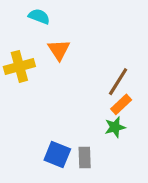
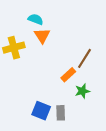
cyan semicircle: (39, 16) -> (36, 19), moved
orange rectangle: (121, 104) -> (68, 75), moved

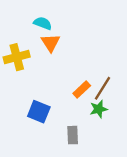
brown line: (85, 58) -> (102, 88), moved
blue square: (41, 111) -> (39, 112), moved

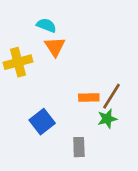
orange rectangle: (82, 90) -> (89, 98), turned 42
blue square: (39, 112) -> (42, 122), turned 30

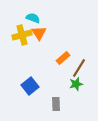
yellow cross: (18, 62) -> (22, 35), moved
orange rectangle: (89, 98) -> (63, 58), moved, turned -40

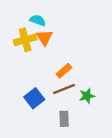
orange rectangle: (63, 58) -> (64, 71), moved
brown line: (79, 68) -> (64, 89), moved, turned 36

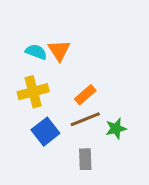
cyan semicircle: (38, 20) -> (36, 52), moved
yellow cross: (25, 40) -> (33, 92), moved

